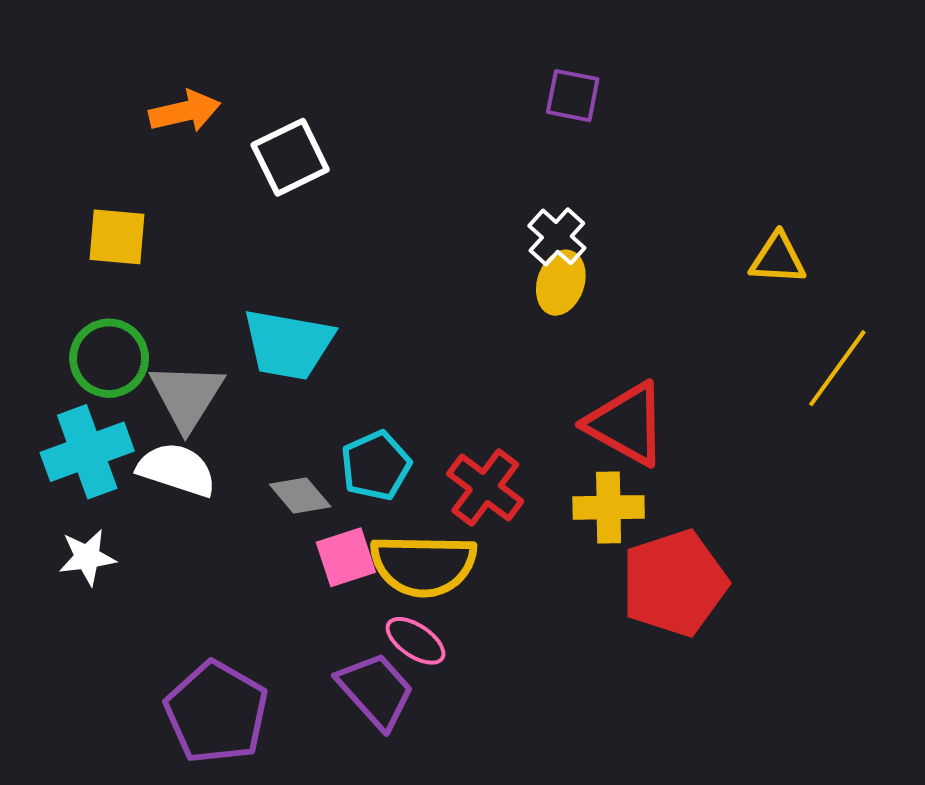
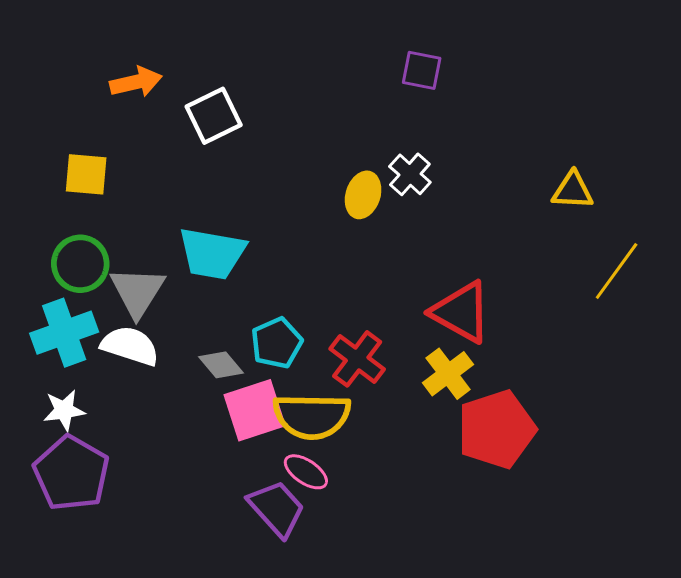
yellow ellipse: (561, 283) -> (363, 195), moved
yellow cross: (609, 507) -> (448, 374), turned -36
pink square: (346, 557) -> (255, 410), size x1.4
purple pentagon: (217, 712) -> (71, 473), moved

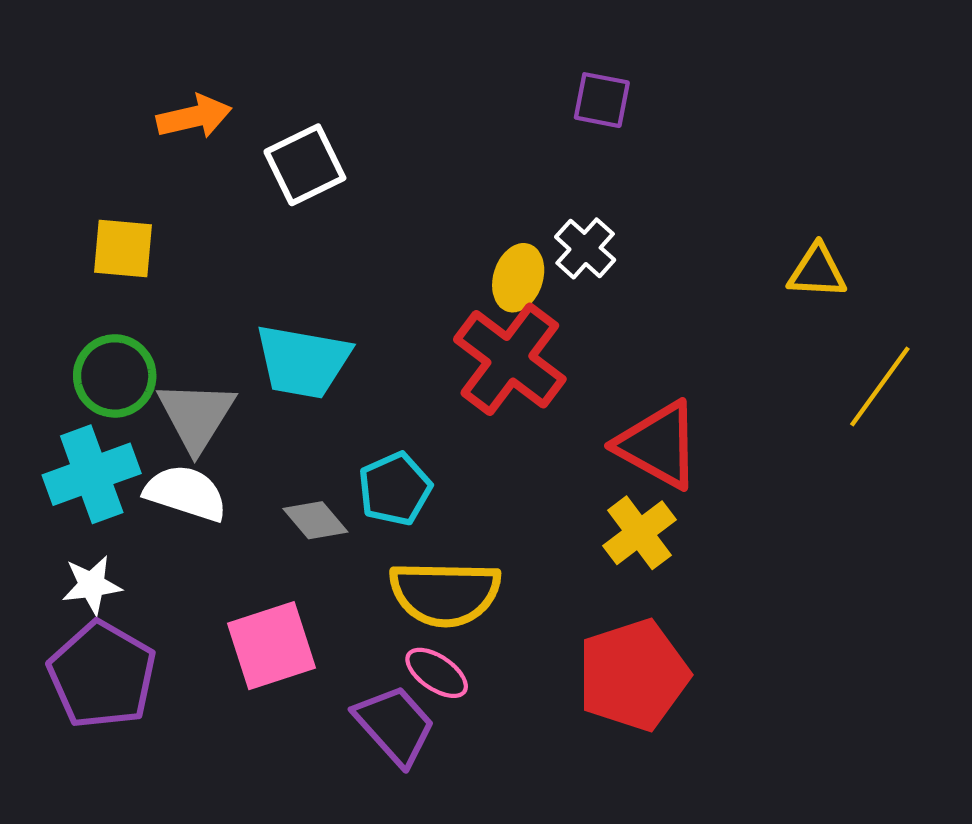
red cross: (357, 359) -> (510, 359), moved, size x1.4
pink square: (255, 410) -> (271, 646), moved
red pentagon: (496, 429) -> (633, 675), moved

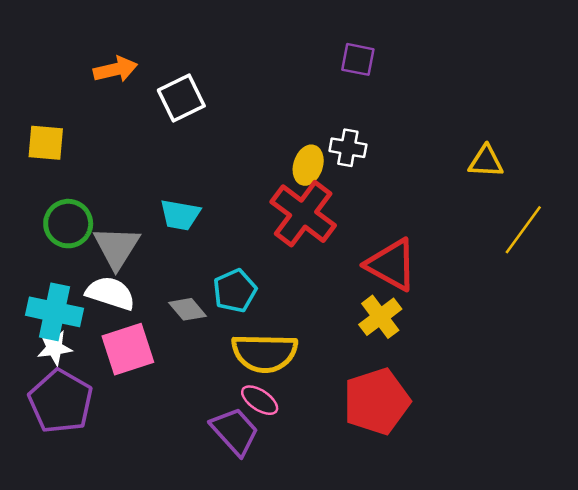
yellow square: (123, 248) -> (46, 143), moved
white cross: (585, 248) -> (348, 148), turned -32
cyan trapezoid: (303, 361) -> (180, 215), size x0.7
cyan cross: (92, 474) -> (54, 312), moved, turned 32
pink square: (271, 646) -> (128, 349), moved

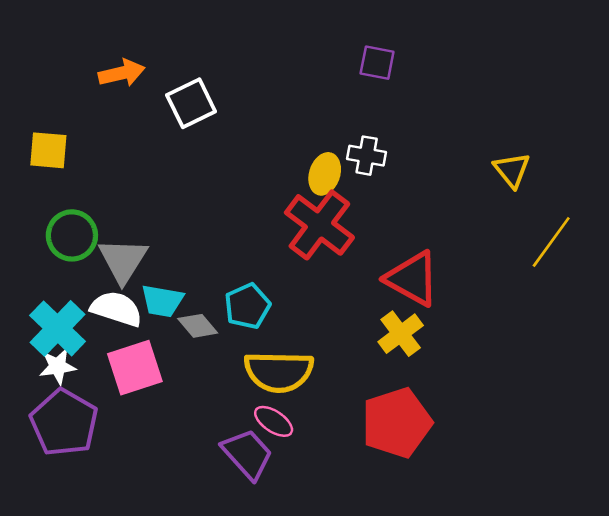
yellow triangle: (486, 161) -> (512, 170), turned 48
cyan trapezoid: (180, 215) -> (162, 301), moved
cyan cross: (54, 312) -> (58, 328), turned 32

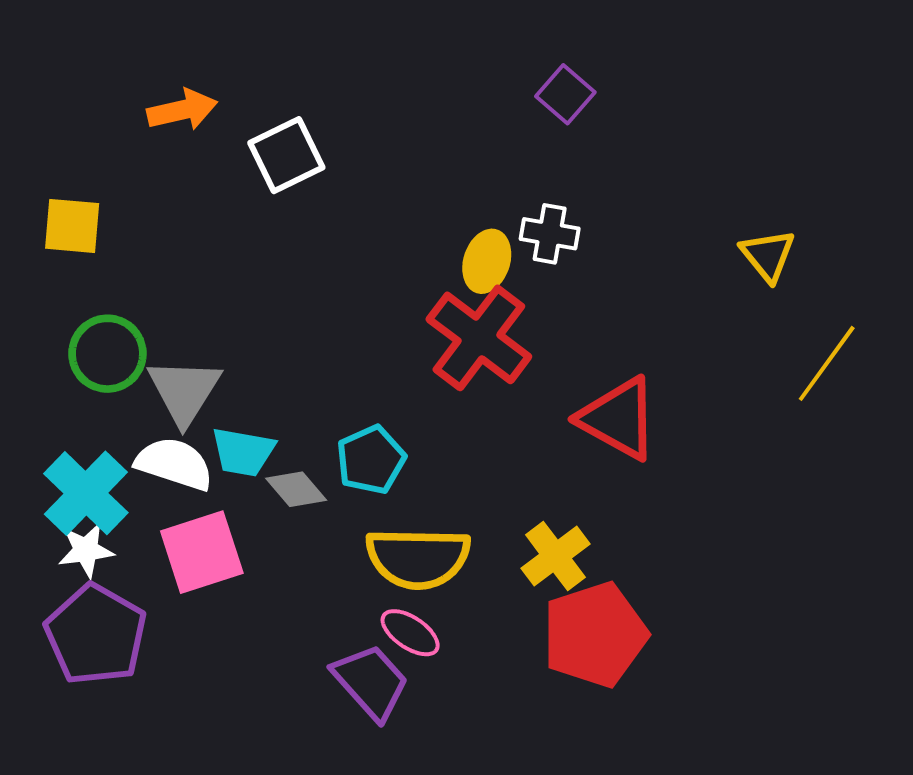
purple square: (377, 63) -> (565, 94), turned 30
yellow cross: (401, 334) -> (556, 556), moved

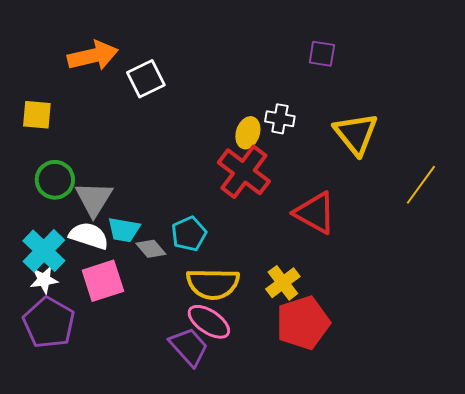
purple square: (565, 94) -> (322, 54), moved, turned -32
orange arrow: (182, 110) -> (93, 56), size x1.4
yellow triangle: (768, 255) -> (356, 134), moved, size x1.6
pink ellipse: (410, 633) -> (209, 322), size x1.4

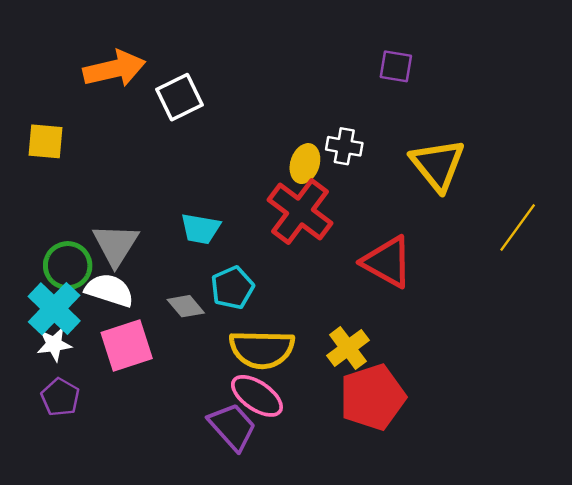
green circle: (55, 180) -> (68, 266), moved
cyan trapezoid: (124, 230) -> (200, 229), moved
purple pentagon: (49, 323) -> (60, 397), size x0.6

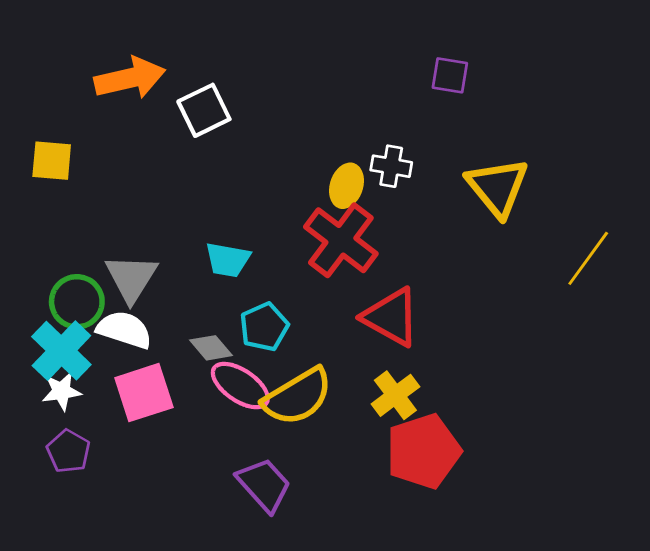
red triangle: (387, 262) -> (391, 317), moved
yellow semicircle: (262, 349) -> (298, 397), turned -32
pink ellipse: (257, 396) -> (240, 386), moved

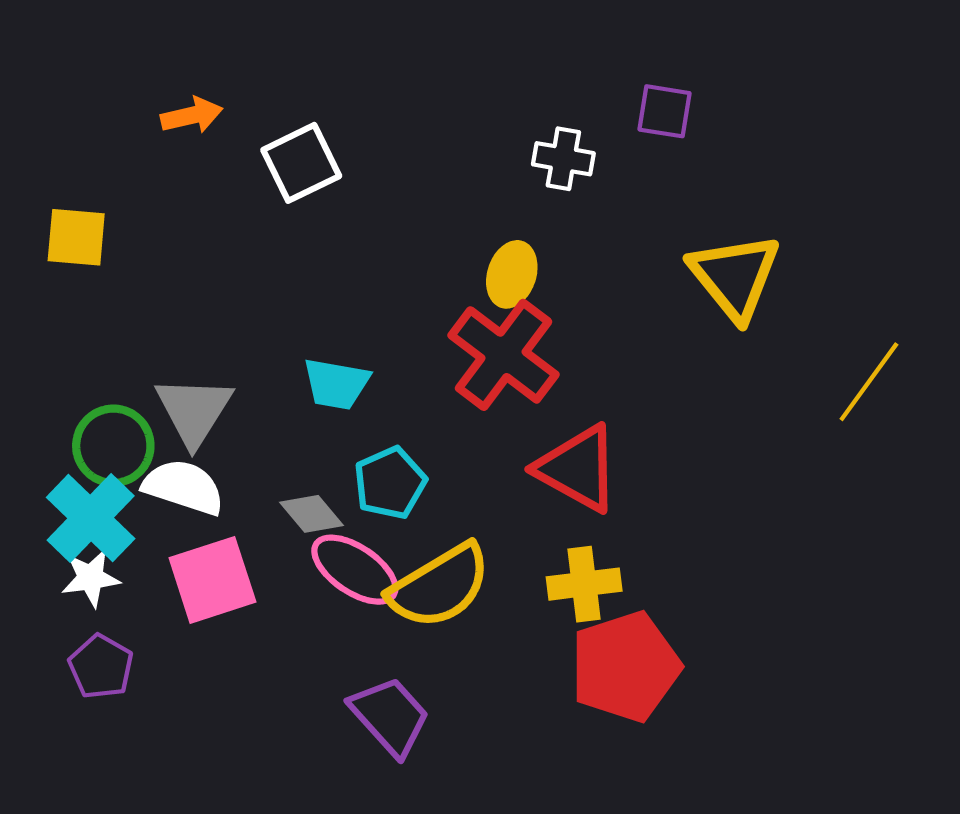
orange arrow: (130, 78) -> (192, 115), size x0.6
white cross: (391, 166) -> (563, 159), moved
yellow cross: (395, 395) -> (584, 584), turned 30

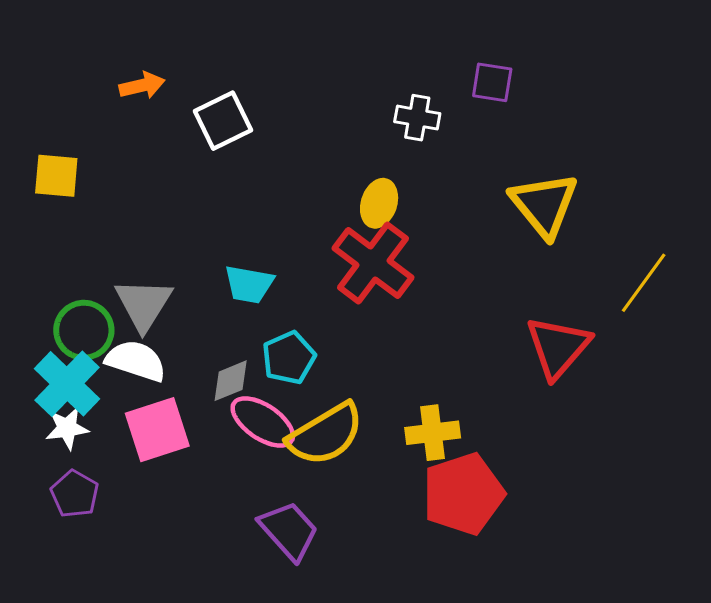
red triangle: (578, 468) -> (558, 347), moved, turned 42
gray diamond: (312, 514) -> (231, 381), turned -72

